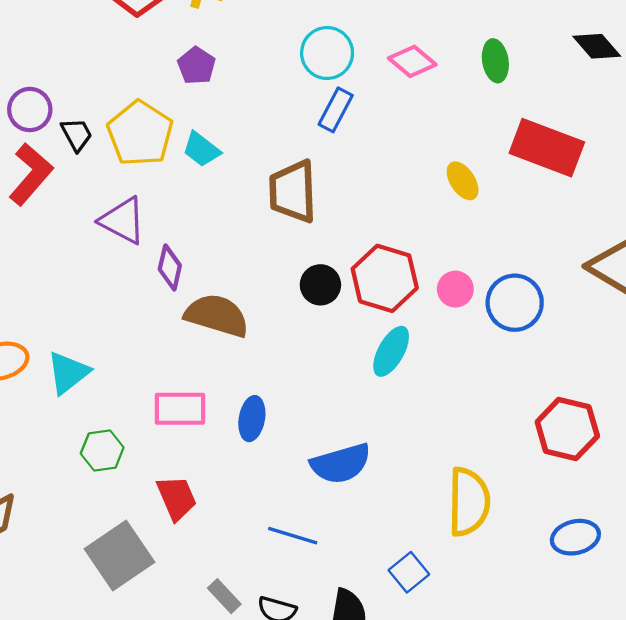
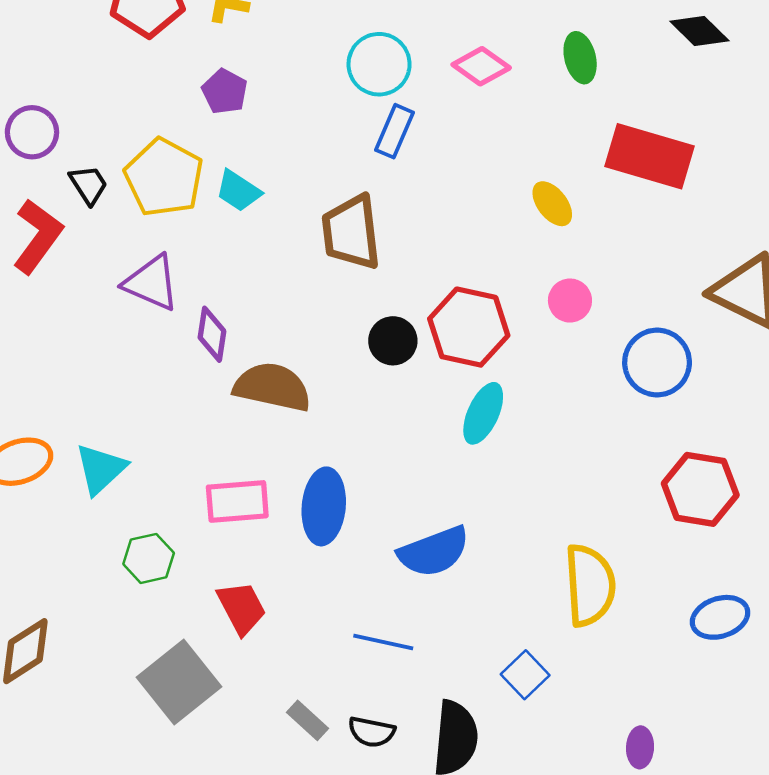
purple circle: (30, 110) -> (32, 132), moved
pink circle: (455, 289) -> (570, 301), moved
blue circle: (515, 303) -> (657, 363), moved
blue ellipse: (252, 419) -> (324, 506), size x1.4

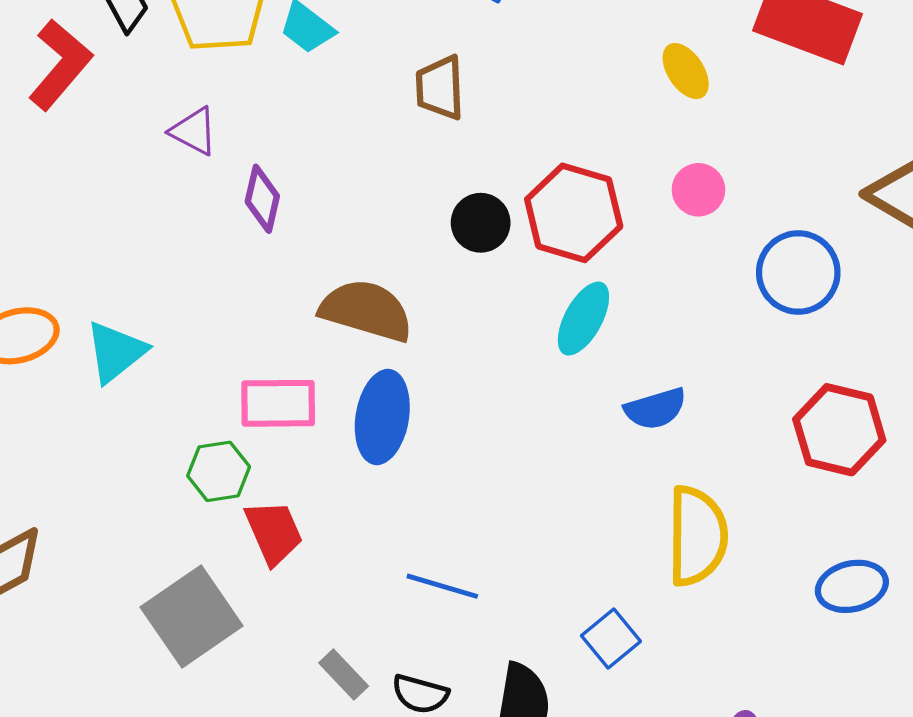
brown trapezoid: (351, 232) -> (440, 88), size x0.7
purple triangle: (151, 283) -> (194, 131), size x0.7
brown semicircle: (272, 387) -> (366, 311), moved
blue semicircle: (434, 552) -> (655, 409), moved, size x0.7
green hexagon: (149, 558) -> (219, 471), moved

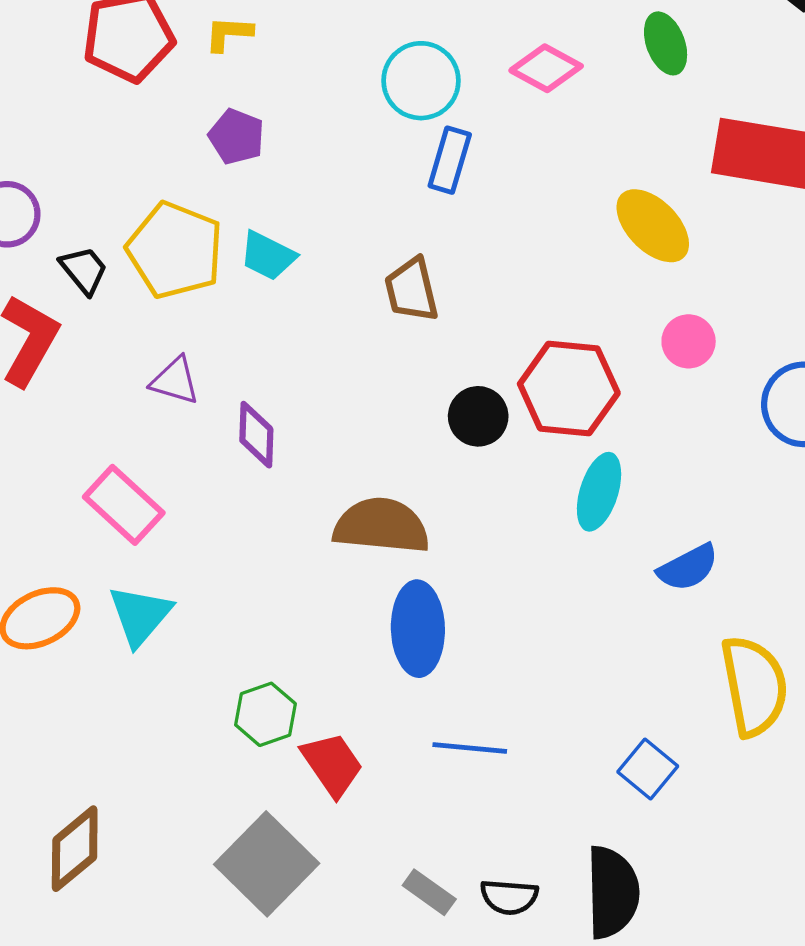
yellow ellipse: (686, 71) -> (653, 226), size x1.4
pink rectangle: (278, 403) -> (124, 505), moved, turned 54
blue line: (442, 586) -> (470, 748), moved
blue square: (611, 638) -> (648, 769), moved

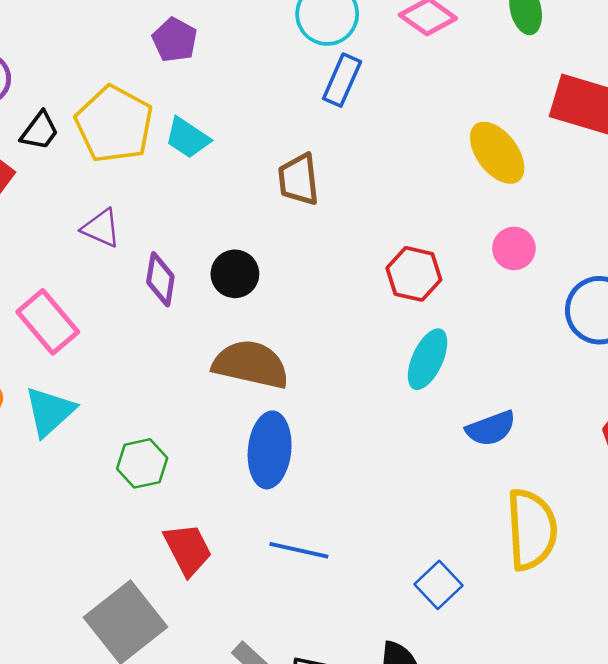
black trapezoid: (84, 270) -> (40, 131), turned 69
red hexagon: (569, 389) -> (414, 274), size x0.7
black circle: (478, 416) -> (235, 274), moved
green hexagon: (266, 714) -> (142, 463), moved

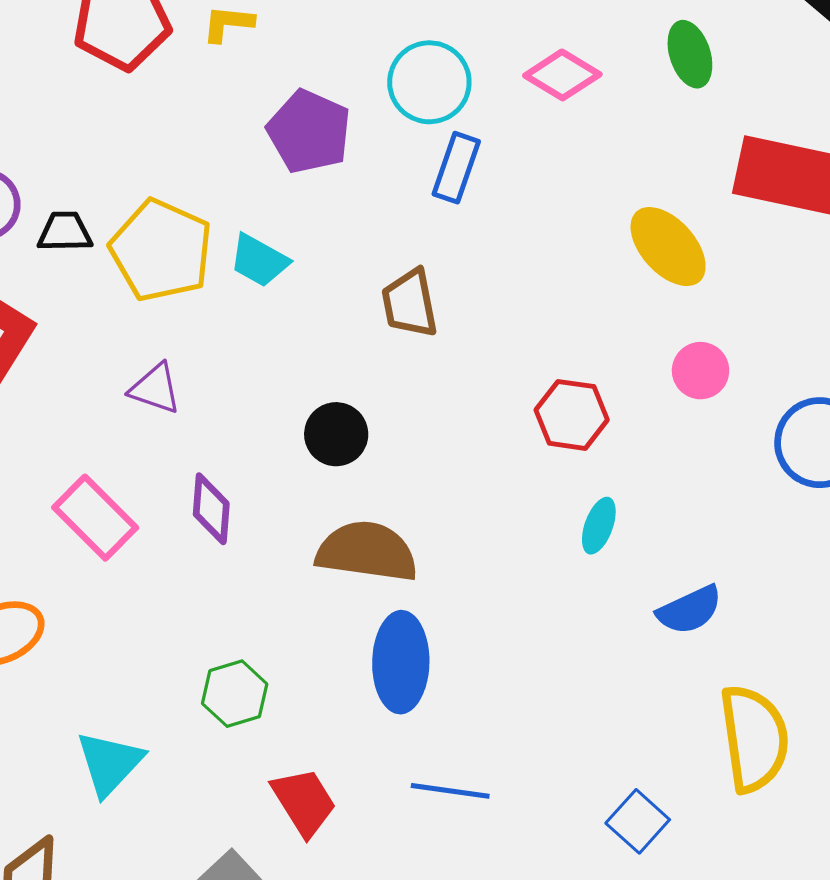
purple pentagon: (175, 40) -> (309, 132), moved, size x1.4
black trapezoid: (40, 131) -> (65, 232), moved, turned -123
purple diamond: (160, 279) -> (211, 509), moved
cyan ellipse: (428, 359) -> (599, 526), size x0.7
cyan triangle: (50, 411) -> (110, 763), moved

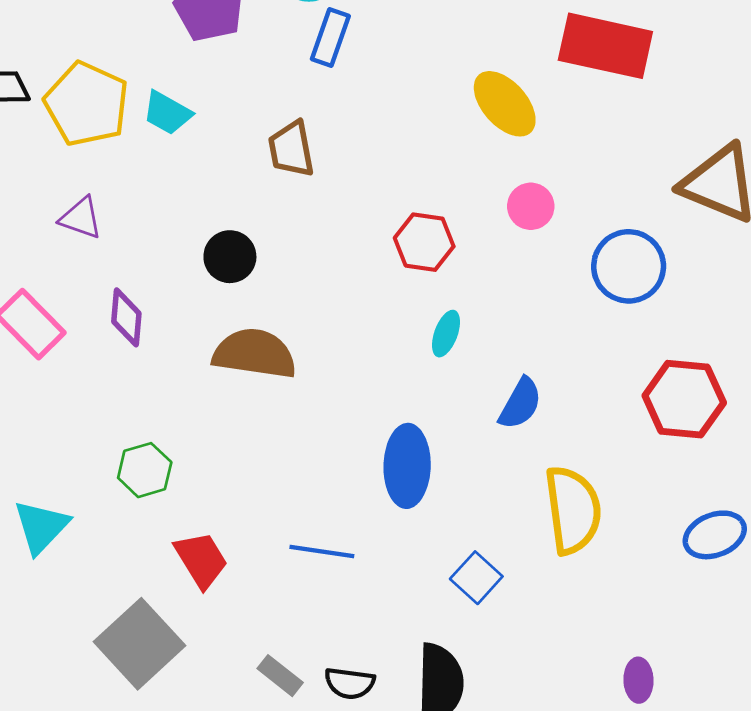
blue semicircle: (690, 610) -> (520, 404), turned -36
blue ellipse: (401, 662) -> (407, 466), moved

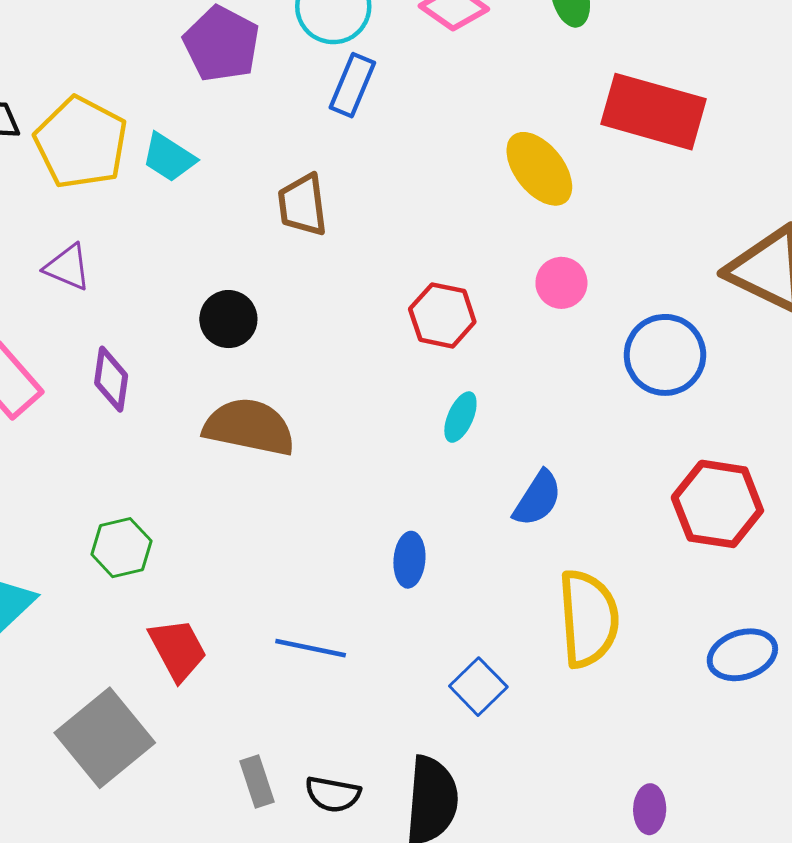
blue ellipse: (407, 466) -> (409, 560), size x0.6
gray rectangle: (280, 676) -> (257, 782), turned 30

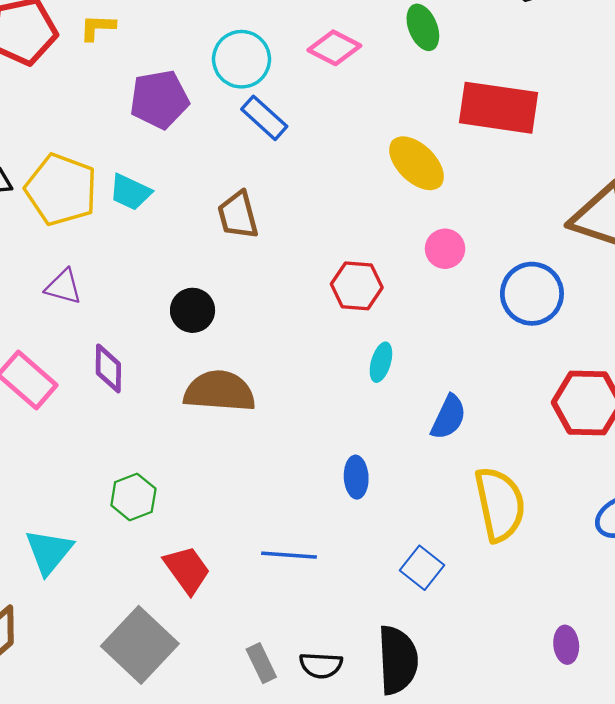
purple pentagon: (222, 44) -> (159, 99), turned -30
blue rectangle: (352, 85) -> (264, 118), turned -63

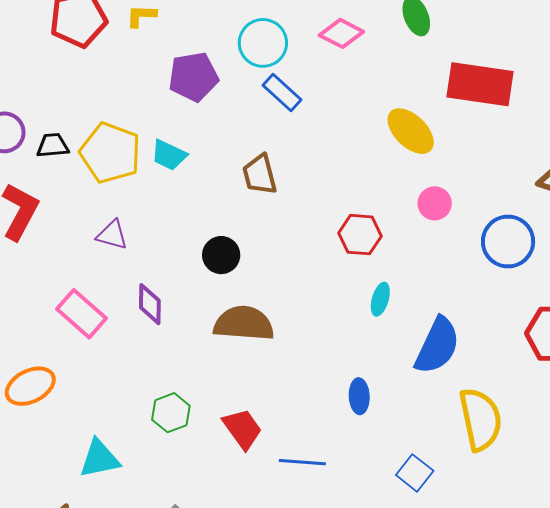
blue semicircle: (449, 417) -> (437, 346), size x1.5
cyan triangle: (49, 552) -> (99, 459), turned 39
red trapezoid: (187, 570) -> (242, 429), moved

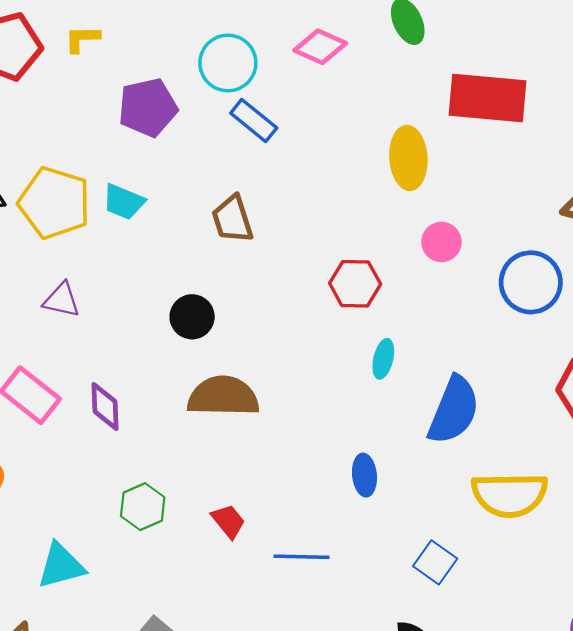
yellow ellipse: (411, 131) -> (408, 158), turned 45
purple diamond: (150, 304) -> (105, 407), moved
yellow semicircle: (480, 419) -> (510, 495), turned 104
red trapezoid: (242, 429) -> (228, 521), size x0.7

